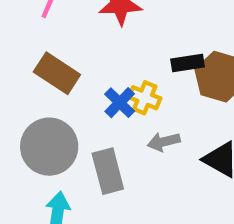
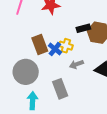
brown rectangle: (57, 73) -> (40, 44), moved, turned 42
gray rectangle: (108, 171) -> (60, 89), moved

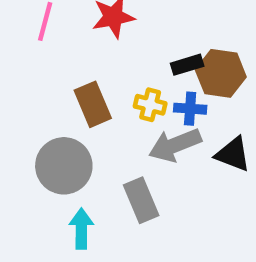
blue cross: (55, 49) -> (190, 109), moved, turned -32
gray arrow: (76, 64) -> (175, 145), size x1.6

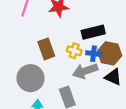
black rectangle: (187, 65) -> (93, 32), size x1.5
brown hexagon: (221, 73) -> (110, 53), moved

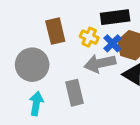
blue cross: (94, 54) -> (112, 43), turned 32

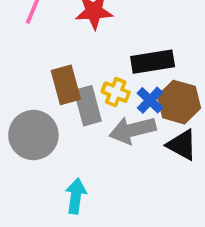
gray rectangle: (74, 93) -> (88, 106), moved
cyan arrow: (36, 104) -> (76, 196), moved

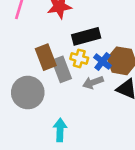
black rectangle: (153, 62) -> (86, 36), moved
gray arrow: (133, 130) -> (93, 82), size x0.7

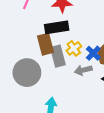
black rectangle: (86, 36) -> (57, 27), moved
yellow cross: (79, 58) -> (74, 48), turned 32

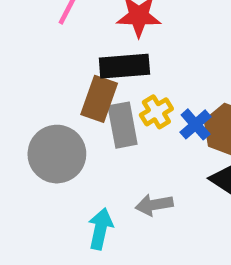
brown rectangle: (46, 44) -> (99, 99), turned 30
gray arrow: (83, 70) -> (154, 205), moved

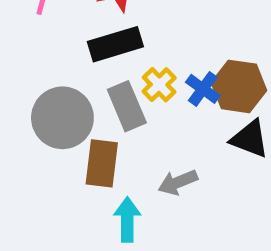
brown rectangle: (99, 99) -> (102, 163), moved
gray circle: (57, 154) -> (62, 118), moved

